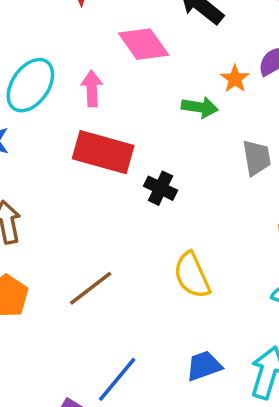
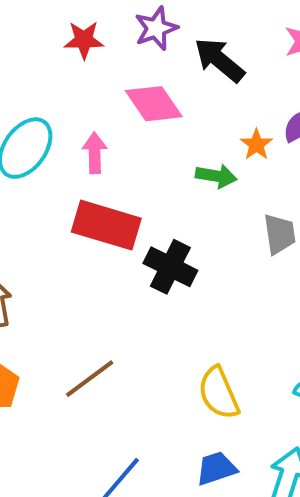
black cross: (160, 188) -> (170, 267), size x1.4
yellow semicircle: (192, 275) -> (219, 393), moved

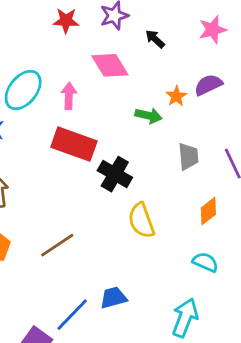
black arrow: (219, 60) -> (155, 39), size x0.6
yellow semicircle: (219, 393) -> (141, 220), moved
blue trapezoid: (216, 468) -> (113, 298), moved

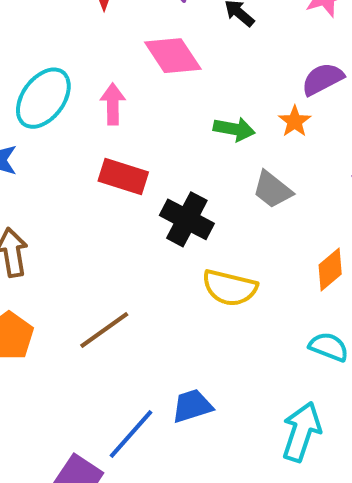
orange star: (176, 96) -> (295, 121), moved
red rectangle: (74, 144) -> (123, 177), size x0.7
gray trapezoid: (188, 156) -> (272, 190), moved, turned 136
yellow semicircle: (141, 220) -> (230, 288), turned -54

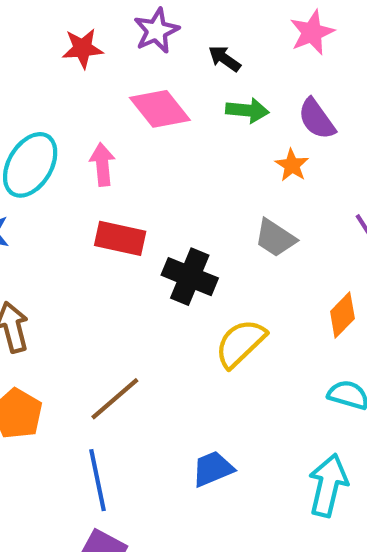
purple semicircle: (323, 79) -> (317, 119), turned -93
green arrow: (234, 129) -> (247, 110), moved
yellow semicircle: (230, 288) -> (240, 343), turned 128
blue line: (131, 434) -> (98, 480), moved, turned -48

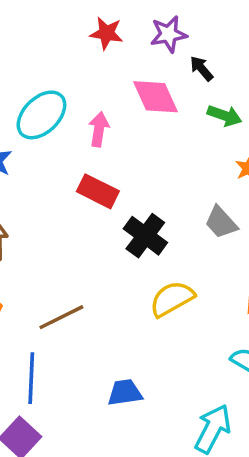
black arrow: (224, 59) -> (201, 68), moved

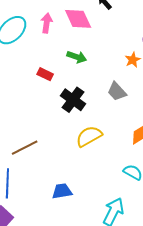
green arrow: (224, 116) -> (77, 57), moved
pink arrow: (99, 129) -> (47, 23), moved
red rectangle: (98, 191) -> (45, 74), size x0.7

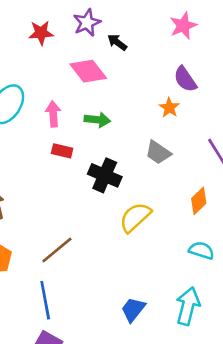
pink arrow: (47, 23) -> (53, 114), moved
blue trapezoid: (62, 191) -> (133, 309), moved, turned -30

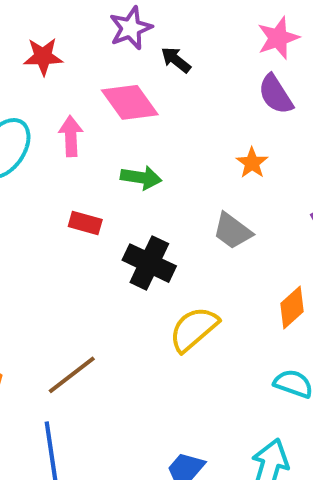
red star: (41, 33) -> (43, 57), moved
purple semicircle: (185, 79) -> (276, 94), moved
pink arrow: (53, 114) -> (71, 136), moved

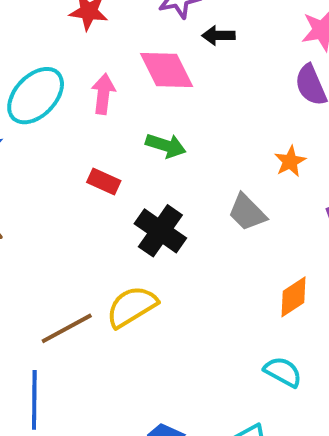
black arrow: (176, 60) -> (218, 35), turned -48
orange star: (252, 163) -> (290, 161), moved
yellow semicircle: (194, 329) -> (132, 307), moved

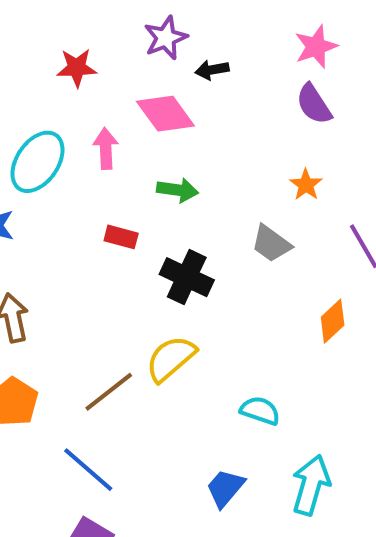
cyan semicircle: (283, 372) -> (260, 411), moved
blue line: (34, 400) -> (88, 470), turned -40

